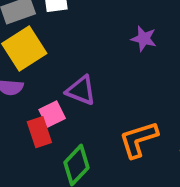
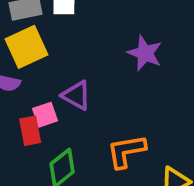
purple star: (144, 39) -> (145, 53), size x1.4

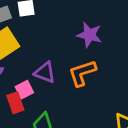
orange L-shape: (126, 151) -> (82, 73), moved

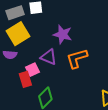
purple star: (89, 35) -> (63, 34), moved

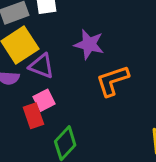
purple triangle: (49, 57) -> (41, 66), moved

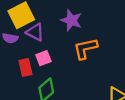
pink square: (44, 100) -> (43, 58), moved

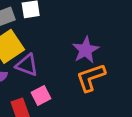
purple star: (71, 20) -> (86, 50), moved, turned 30

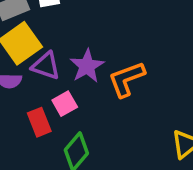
purple star: (86, 50) -> (87, 66), moved

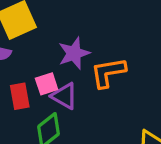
purple triangle: (46, 66) -> (64, 96), moved

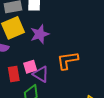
purple star: (74, 53) -> (40, 34), moved

